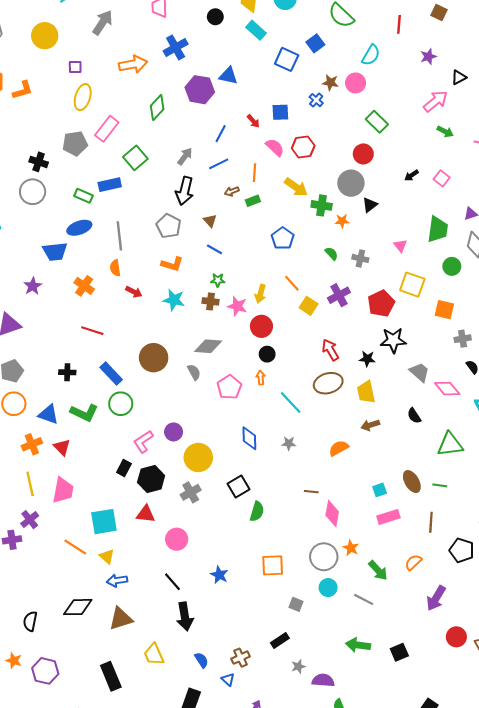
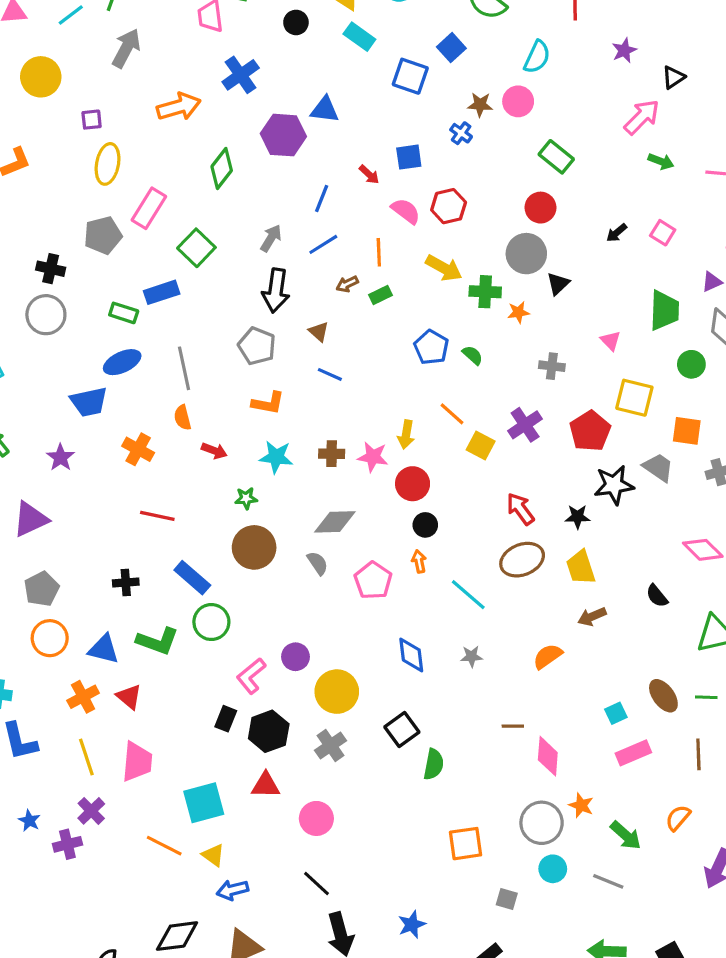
green semicircle: (331, 254) -> (473, 355), moved
green star: (218, 280) -> (246, 498), moved
gray trapezoid: (419, 372) -> (658, 467), moved
blue star: (219, 575) -> (412, 925), moved, turned 30

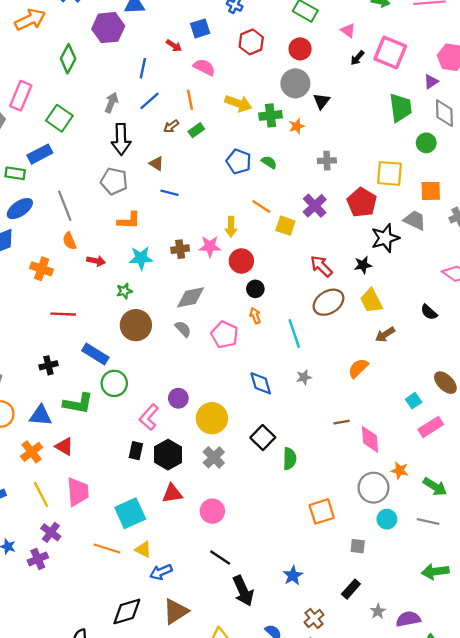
red hexagon: (449, 206) -> (251, 42), moved
pink square: (663, 233) -> (390, 52), size x1.8
pink triangle: (610, 341) -> (348, 30), moved
cyan line: (468, 595) -> (294, 334), turned 40

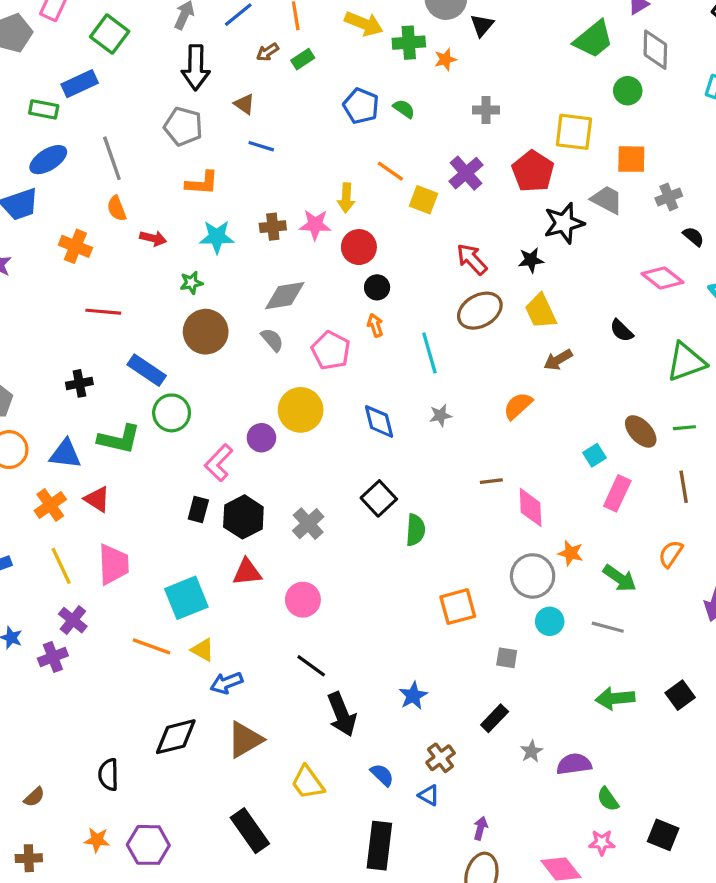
green trapezoid: (401, 108) -> (593, 39), turned 56
yellow circle: (212, 418) -> (301, 410), moved
pink rectangle: (431, 427) -> (617, 493), turned -35

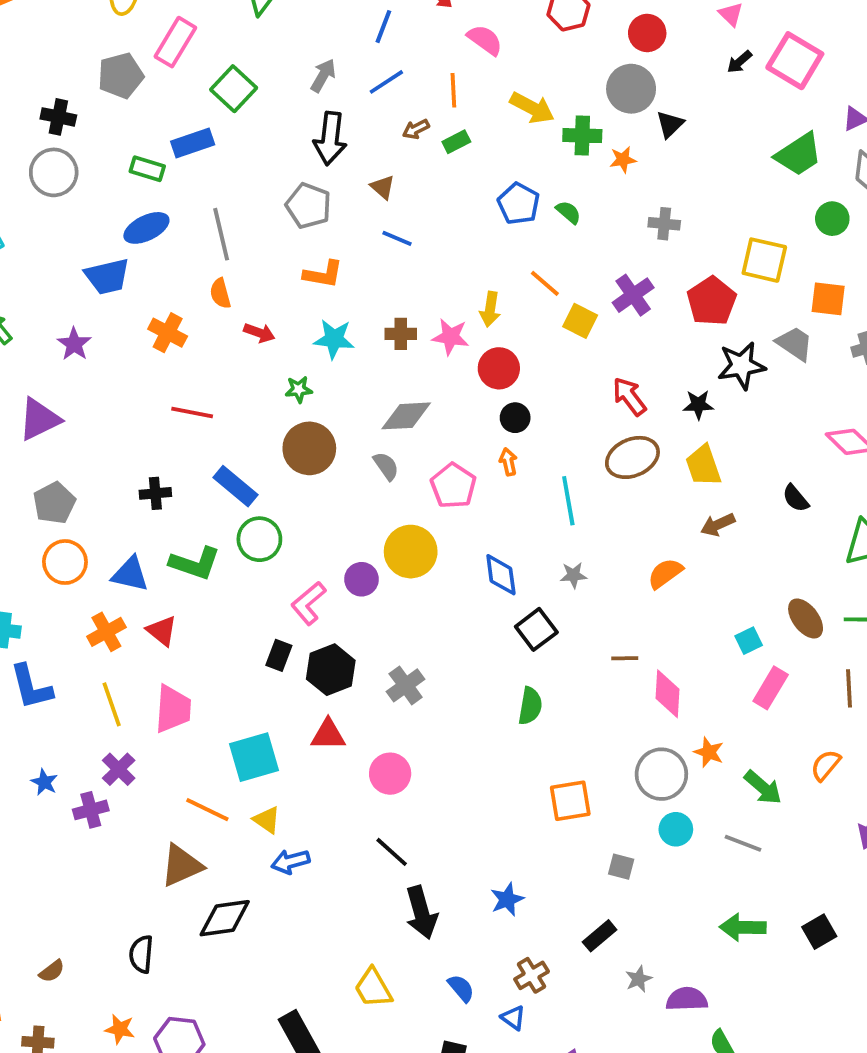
black square: (379, 498) -> (536, 629), moved
brown triangle: (245, 740) -> (182, 866), moved

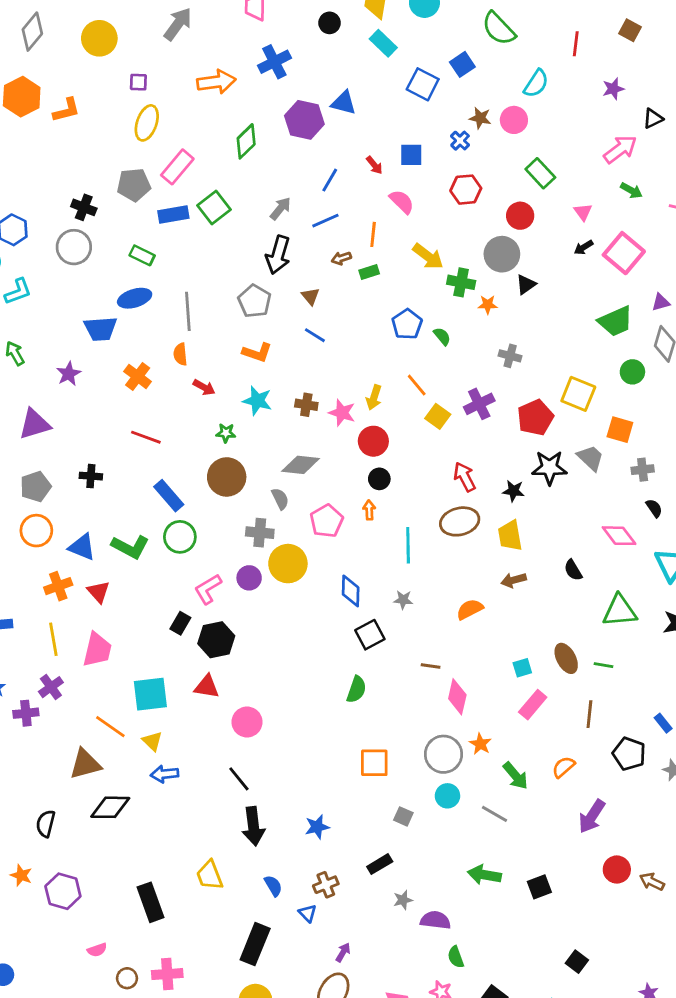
blue rectangle: (193, 143) -> (173, 214), moved
black cross: (155, 493) -> (91, 476), moved
gray cross: (406, 685) -> (260, 533), moved, turned 32

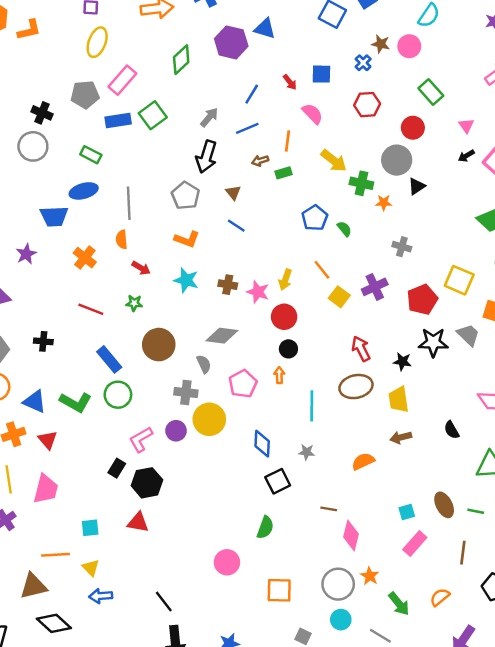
green star: (226, 433) -> (134, 303), moved
cyan square: (150, 694) -> (90, 528), size x0.6
pink circle: (247, 722) -> (227, 562), moved
orange line: (110, 727) -> (55, 555), turned -40
black diamond: (110, 807) -> (54, 623), turned 40

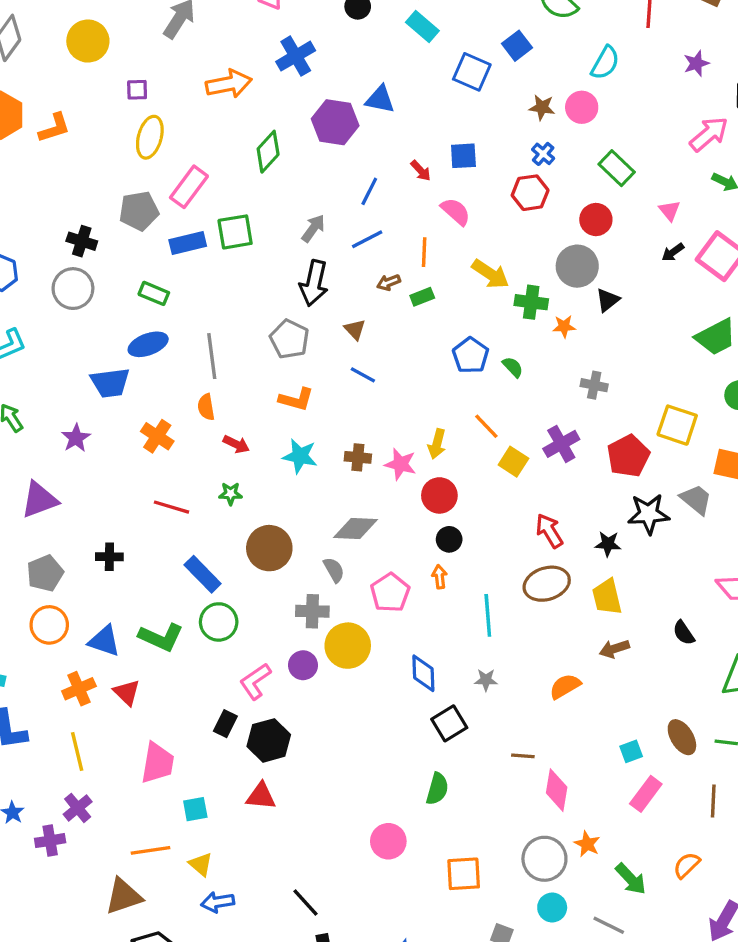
blue cross: (363, 63) -> (543, 154), moved
green square: (153, 115) -> (235, 232), turned 32
pink trapezoid: (46, 489) -> (158, 763), moved

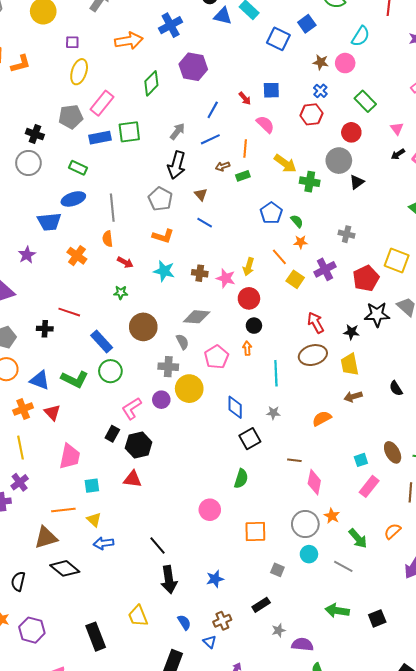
blue triangle: (380, 99) -> (223, 16), moved
orange star: (564, 326) -> (301, 242), moved
red line: (171, 507) -> (69, 312), moved

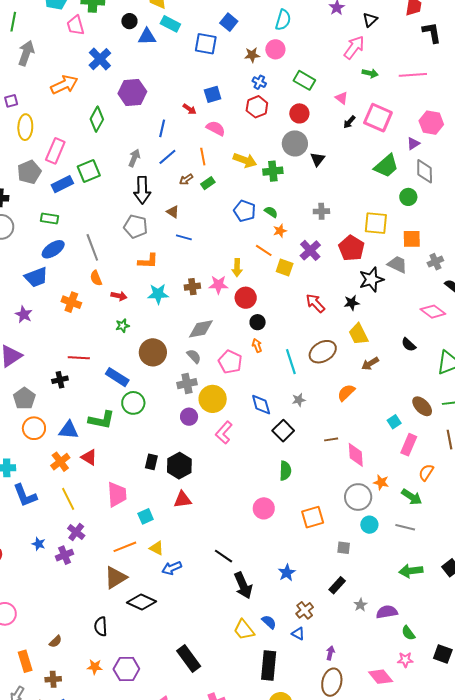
brown ellipse: (313, 355) -> (323, 352), moved
pink L-shape: (132, 408) -> (224, 433), moved
orange semicircle: (392, 531) -> (426, 472), moved
yellow trapezoid: (138, 616) -> (244, 630), moved

